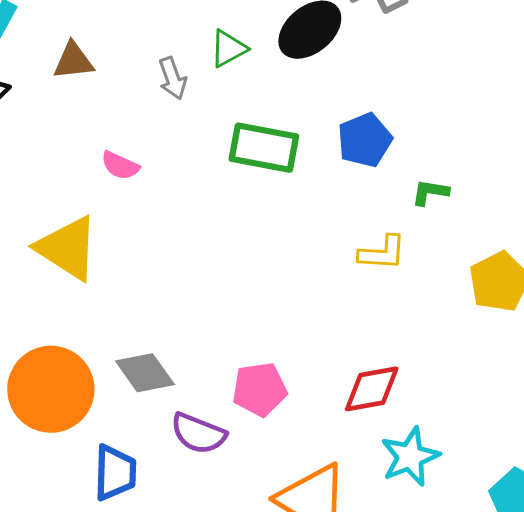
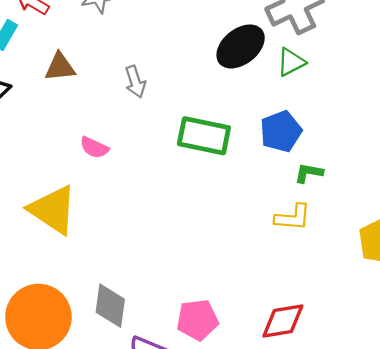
green triangle: (228, 48) -> (291, 62), moved
green L-shape: (430, 192) -> (309, 173), moved
gray diamond: (145, 373) -> (110, 306), turned 42

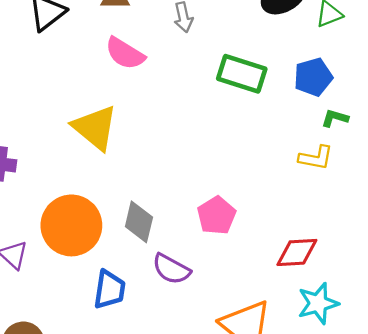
pink semicircle: (94, 147) -> (125, 53), moved, size x1.5
pink pentagon: (197, 320) -> (216, 216), moved, turned -30

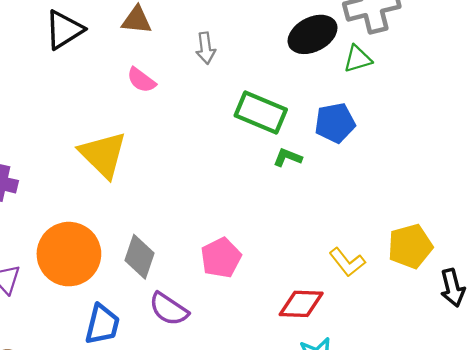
pink semicircle: (125, 53) -> (141, 80), size x0.7
green L-shape: (335, 118) -> (288, 157), moved
yellow L-shape: (316, 158) -> (347, 262), moved, turned 36

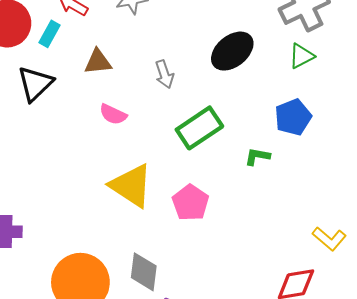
black ellipse: (313, 34) -> (232, 51), moved
green rectangle: (261, 113) -> (199, 128), moved, turned -45
yellow triangle: (103, 155) -> (131, 186), moved
pink pentagon: (221, 258) -> (191, 203), moved

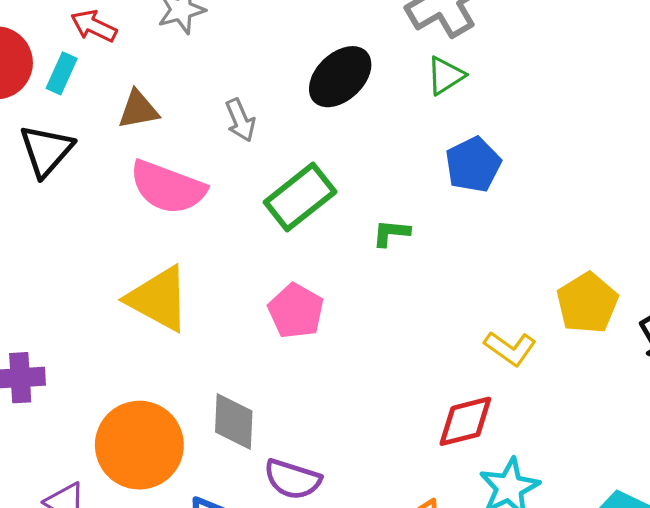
pink semicircle: (113, 114) -> (168, 187), size x1.8
blue pentagon: (293, 117) -> (473, 165), moved
yellow triangle: (131, 186) -> (158, 299), moved

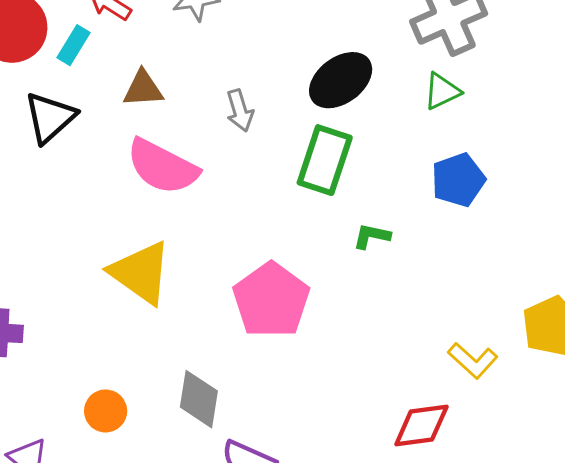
green rectangle: (300, 197) -> (325, 160), moved, turned -40
pink pentagon: (296, 311) -> (271, 300), size x1.4
orange circle: (139, 445) -> (106, 411), size x0.5

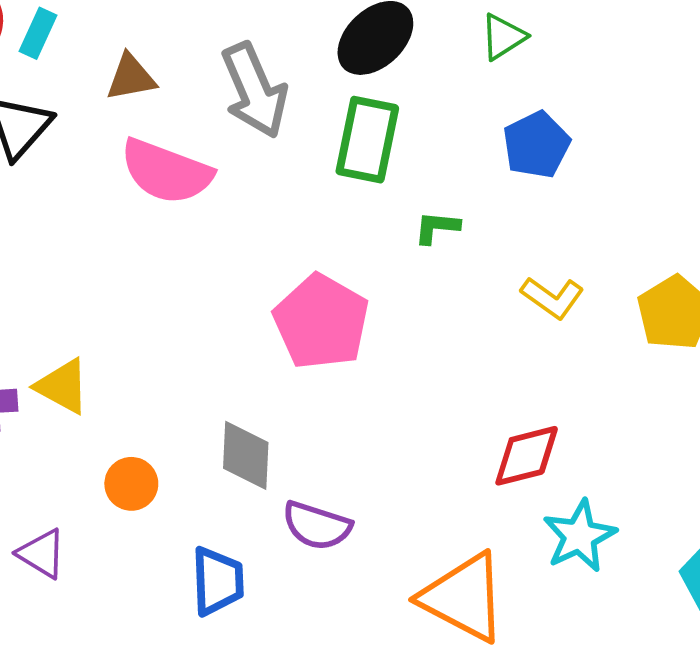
gray arrow: (240, 111) -> (254, 90), size x1.8
yellow triangle: (141, 273) -> (63, 386), moved, size x0.7
yellow L-shape: (473, 361) -> (552, 298), moved

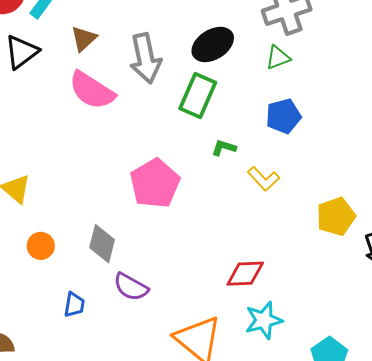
brown triangle: (131, 77) -> (84, 39), turned -44
yellow L-shape: (552, 298) -> (264, 179), moved
blue trapezoid: (218, 581) -> (74, 305), size x0.7

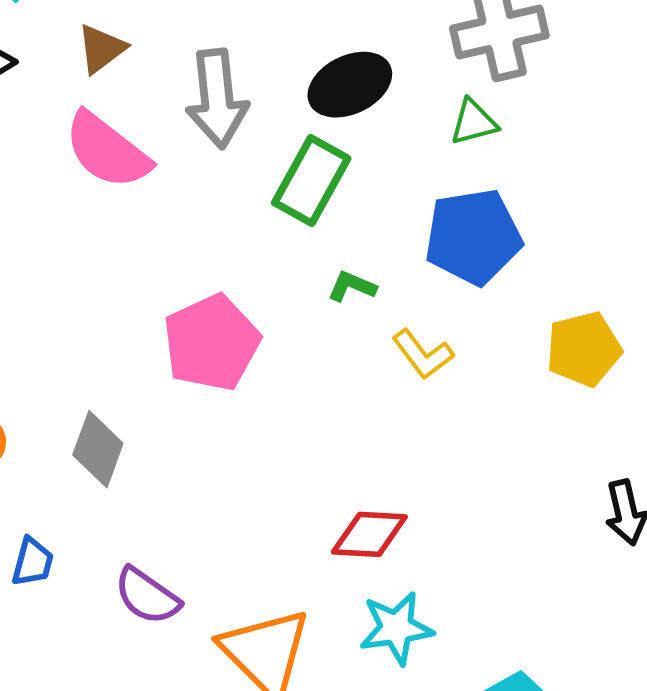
blue pentagon: (283, 116) -> (473, 237), size x1.4
yellow pentagon: (336, 216) -> (584, 349), moved
purple semicircle: (131, 287) -> (147, 596), moved

